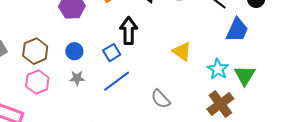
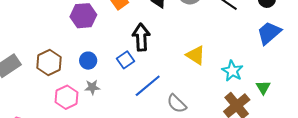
blue trapezoid: (237, 30) -> (269, 33), moved, turned -152
green triangle: (245, 75) -> (263, 87), moved, size x0.7
blue line: (117, 81) -> (148, 86), moved
pink hexagon: (37, 82) -> (66, 97), moved

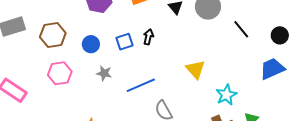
black arrow: (141, 37) -> (148, 37), size x0.6
blue square: (125, 60) -> (125, 42), moved
gray star: (92, 87) -> (104, 73), moved

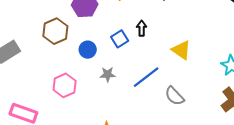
brown hexagon: (53, 35) -> (55, 31), moved
yellow triangle: (195, 69) -> (181, 50), moved

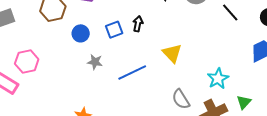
pink hexagon: (65, 85) -> (27, 62), moved
gray semicircle: (174, 96) -> (181, 99), moved

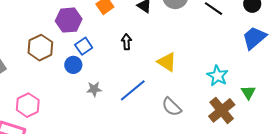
blue square: (114, 30) -> (84, 46), moved
gray semicircle: (181, 99) -> (172, 107), moved

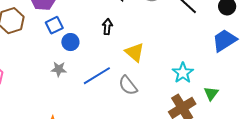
black arrow: (126, 42) -> (107, 27), moved
blue circle: (73, 65) -> (70, 42), moved
gray semicircle: (172, 107) -> (128, 85), moved

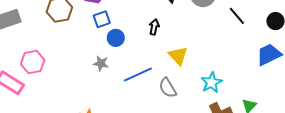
cyan star: (183, 73) -> (211, 83), moved

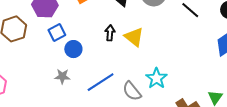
yellow triangle: (178, 56) -> (134, 37), moved
cyan star: (211, 83) -> (156, 78), moved

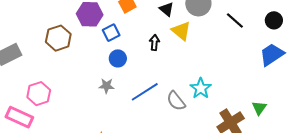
blue square: (57, 33) -> (111, 33), moved
yellow triangle: (134, 37) -> (181, 31), moved

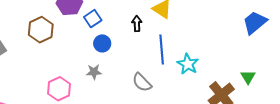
blue line: (145, 92) -> (162, 49), moved, turned -56
pink hexagon: (39, 94) -> (59, 89), moved
gray semicircle: (176, 101) -> (142, 82), moved

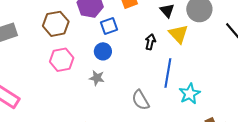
blue circle: (102, 43) -> (103, 51), moved
pink hexagon: (59, 89) -> (62, 60), moved

